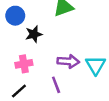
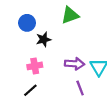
purple line: (56, 85) -> (80, 88), moved

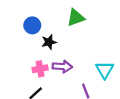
purple arrow: (75, 64) -> (62, 67), moved

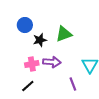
green triangle: (76, 18) -> (64, 34), moved

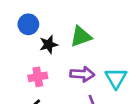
purple arrow: (52, 62) -> (82, 74), moved

